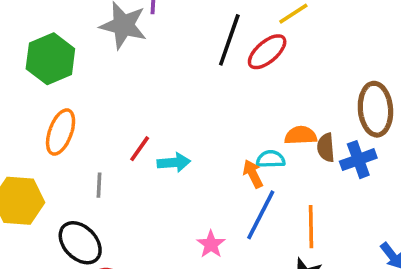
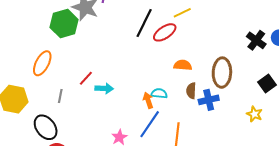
green hexagon: (50, 59) -> (64, 24), moved
orange semicircle: (301, 135) -> (183, 65), moved

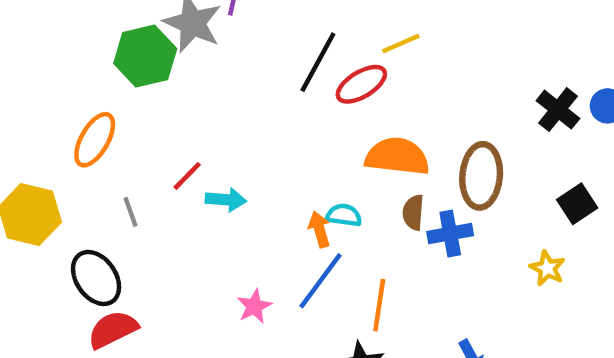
orange semicircle: (183, 65) -> (397, 157), size x1.6
gray line: (60, 96) -> (131, 212), turned -32

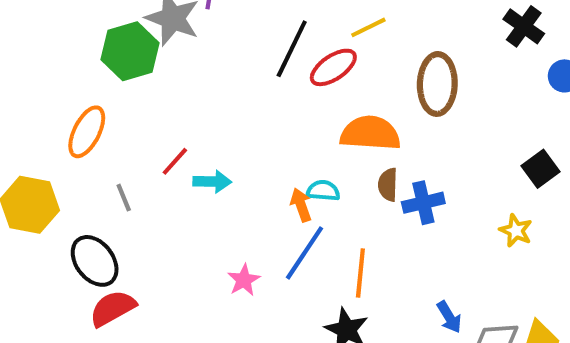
black cross: (558, 110) -> (524, 26), moved
brown ellipse: (481, 176) -> (437, 84), moved

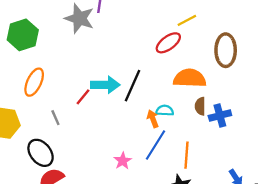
black line: (292, 49) -> (132, 86), moved
green hexagon: (130, 51) -> (23, 35), moved
cyan arrow: (212, 182) -> (105, 85), moved, size x1.4

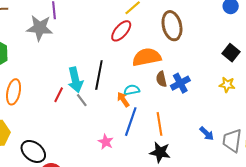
cyan arrow: (105, 85) -> (75, 80), turned 90
gray line: (55, 118) -> (82, 100), moved

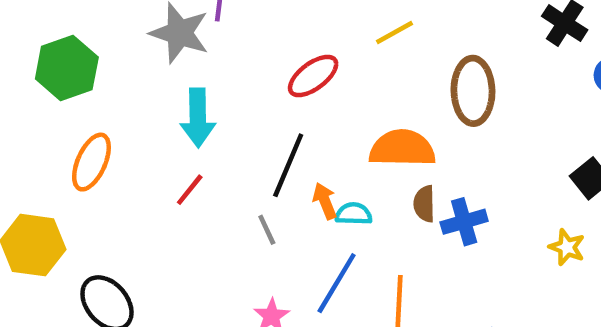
red ellipse: (121, 31) -> (313, 76), moved
cyan arrow: (75, 80) -> (198, 118), moved
orange arrow: (123, 99) -> (325, 201), moved
gray line: (82, 100) -> (267, 230), moved

